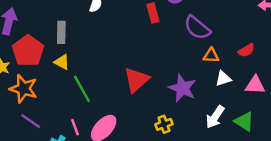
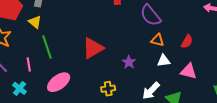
red semicircle: (246, 50) -> (187, 42), turned -40
purple star: (182, 88) -> (129, 62), size x0.6
pink line: (75, 127) -> (29, 64), moved

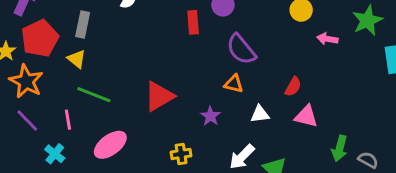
orange triangle: (157, 40) -> (234, 84), moved
green line: (47, 47) -> (94, 95), turned -50
pink triangle: (189, 71) -> (306, 116), moved

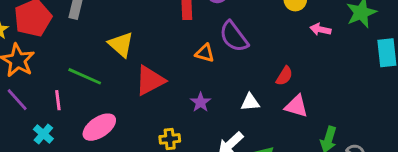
yellow triangle: (77, 59) -> (121, 44), moved, size x1.4
orange triangle: (234, 84) -> (205, 53), moved

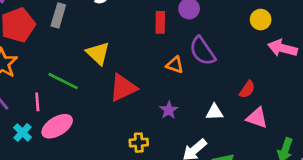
pink arrow: (320, 29) -> (282, 48), size x1.5
pink ellipse: (99, 127) -> (57, 126), moved

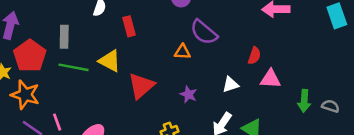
red rectangle: (160, 22) -> (129, 26), moved
green line: (63, 81) -> (74, 67), moved
pink line: (37, 102) -> (57, 122), moved

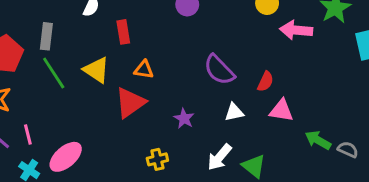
purple semicircle: (204, 32) -> (219, 70), moved
orange triangle: (182, 52) -> (144, 70), moved
green line: (74, 67) -> (54, 73), turned 40
green arrow: (304, 101) -> (318, 140), turned 110

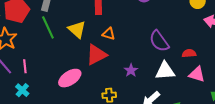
red semicircle: (265, 81) -> (189, 53), turned -128
white triangle: (234, 112) -> (165, 71), size x1.5
pink ellipse: (66, 157) -> (70, 78), moved

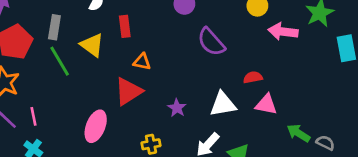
yellow triangle: (77, 29) -> (92, 45), moved
purple semicircle: (159, 41) -> (211, 42), moved
pink ellipse: (70, 78) -> (96, 126), turned -30

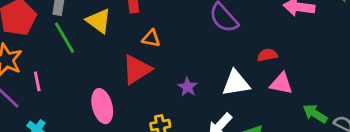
pink line: (34, 116) -> (37, 81), moved
pink ellipse: (96, 126) -> (102, 106), turned -36

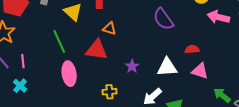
green line: (65, 38) -> (59, 41), moved
red triangle: (137, 69) -> (97, 50), turned 35
pink line: (37, 81) -> (23, 61), moved

